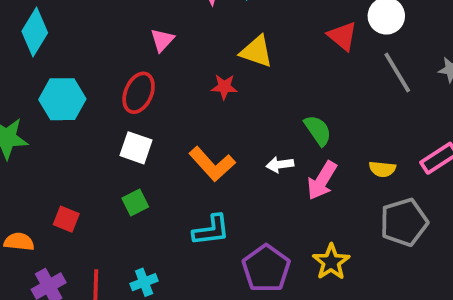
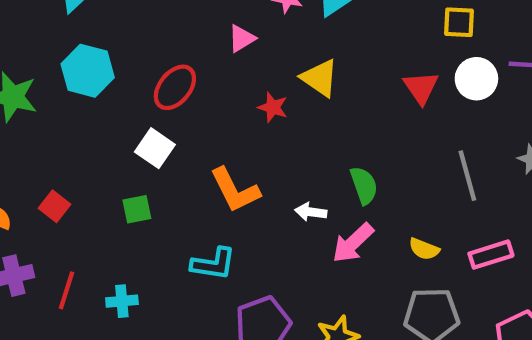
pink triangle: (162, 40) -> (242, 38), moved
gray line: (397, 73) -> (467, 176), moved

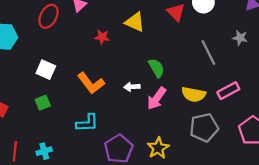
yellow triangle: (320, 78) -> (135, 22), moved
red ellipse: (175, 87) -> (49, 16), moved
yellow semicircle: (424, 249) -> (194, 94), size x1.5

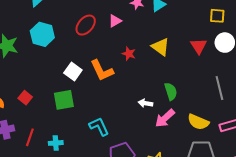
orange L-shape: (91, 83) -> (102, 70), moved
green square: (43, 103) -> (64, 100), size x1.5
cyan L-shape: (87, 123) -> (99, 126), turned -125

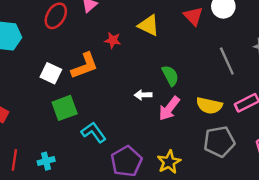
orange L-shape: (102, 70) -> (85, 66), turned -75
green square: (64, 100) -> (65, 108), moved

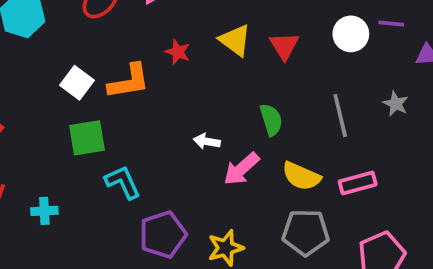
red triangle: (193, 16) -> (284, 46), moved
green semicircle: (170, 76) -> (271, 120), moved

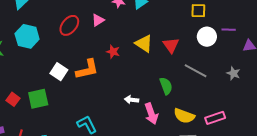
gray line: (340, 116) -> (196, 71), moved, turned -45
green square: (87, 138) -> (38, 99), moved
pink arrow: (241, 169) -> (151, 114), turned -65

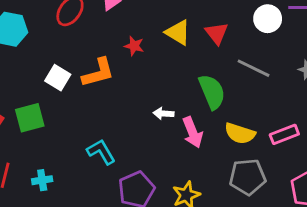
green semicircle: (166, 86) -> (212, 92), size x1.4

